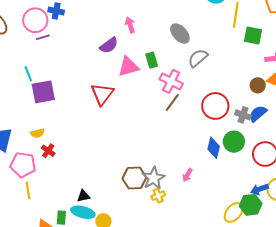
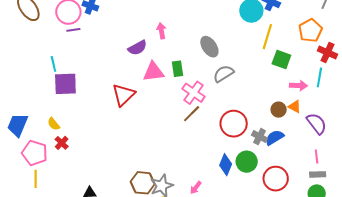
yellow semicircle: (37, 133) -> (54, 124), turned 56

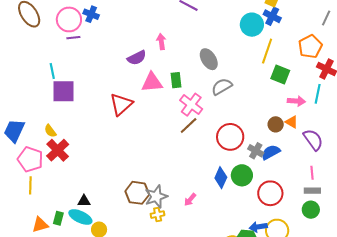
red cross: (62, 143) -> (58, 150), size x1.6

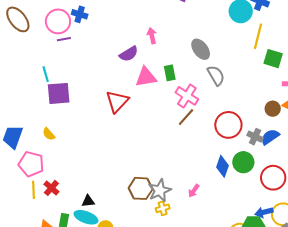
gray semicircle: (222, 87) -> (216, 75), turned 95
red cross: (58, 150) -> (51, 188), moved, size x0.7

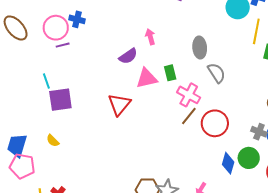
gray ellipse: (201, 49) -> (200, 48), turned 35
red circle: (228, 125) -> (215, 123), moved
pink pentagon: (31, 164) -> (22, 166), moved

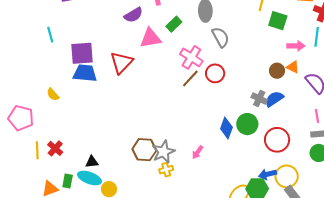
green rectangle: (170, 73) -> (174, 24), moved, turned 56
purple square: (60, 100) -> (82, 53), moved
red circle: (215, 123) -> (215, 73), moved, size x0.7
blue trapezoid: (17, 145) -> (85, 73), moved, turned 75

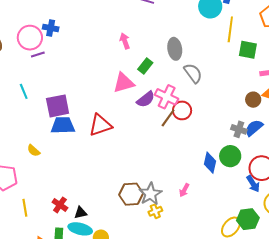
purple semicircle: (133, 15) -> (146, 99), moved
red triangle: (121, 62) -> (100, 125), moved, turned 35
red circle: (215, 73) -> (182, 110), moved
red cross: (55, 148) -> (60, 205), moved
blue arrow: (268, 174) -> (253, 184), moved, turned -102

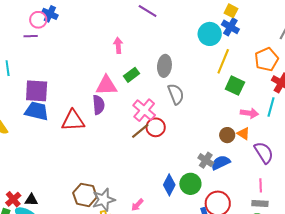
pink circle: (30, 38) -> (38, 20), moved, size x0.7
purple semicircle: (146, 99) -> (98, 105), moved, turned -72
red cross: (60, 205) -> (13, 199), moved

